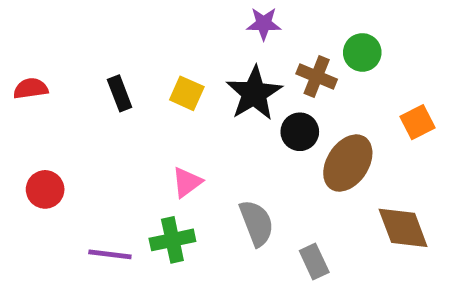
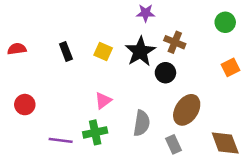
green circle: (362, 52) -> (225, 22), moved
brown ellipse: (348, 163) -> (187, 110), moved
gray semicircle: (257, 223) -> (142, 123), turned 30
brown diamond: (403, 228) -> (225, 143), moved

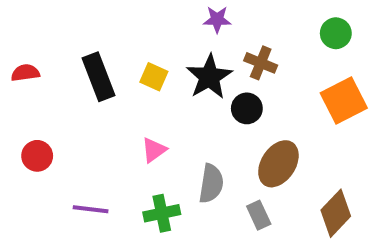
black rectangle: (66, 51) -> (98, 77), size x1.6
orange square: (231, 67) -> (344, 100), size x1.6
green cross: (95, 132) -> (162, 213), moved
brown diamond: (225, 143) -> (336, 213), turned 64

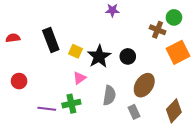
brown cross: (261, 63) -> (158, 30), moved
yellow square: (154, 77) -> (75, 51), moved
black star: (209, 77) -> (99, 56), moved
green cross: (162, 213) -> (71, 104), moved

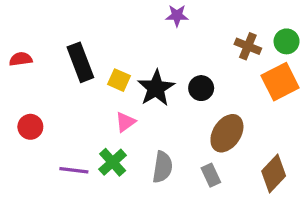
green circle: (174, 17) -> (287, 41), moved
gray semicircle: (109, 95) -> (162, 167), moved
green cross: (71, 104) -> (113, 162), turned -30

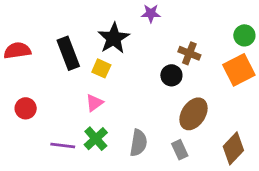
brown cross: (248, 46) -> (189, 53), moved
red semicircle: (21, 59) -> (17, 51), size x1.4
black star: (156, 88) -> (114, 38), moved
pink triangle: (125, 122) -> (94, 103), moved

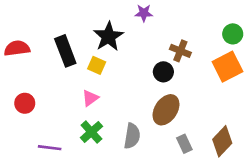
brown ellipse: (193, 114) -> (166, 110), moved
purple line: (63, 146) -> (50, 148), moved
gray rectangle: (180, 150) -> (184, 144), moved

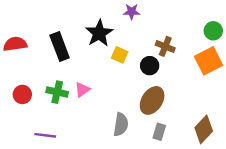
yellow square: (97, 65) -> (120, 55), moved
green cross: (91, 132) -> (57, 92), moved, turned -35
gray rectangle: (184, 144) -> (159, 132), moved, turned 42

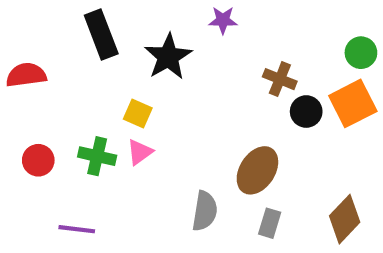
black rectangle: (60, 46) -> (101, 34), moved
yellow square: (120, 55) -> (138, 114), moved
black circle: (150, 66) -> (306, 112), moved

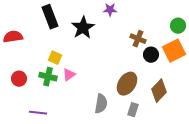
yellow square: (138, 114) -> (55, 58), moved
brown diamond: (345, 219) -> (159, 91), moved

